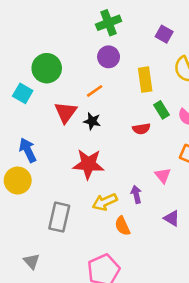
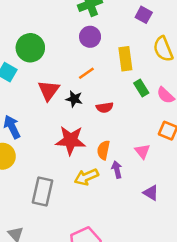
orange line: (95, 91) -> (86, 73), moved
red semicircle: (141, 129) -> (105, 107), moved
orange semicircle: (122, 226) -> (103, 150), moved, turned 36

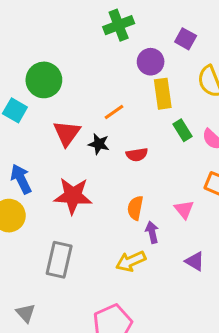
purple circle: (90, 37) -> (151, 62), moved
red star: (71, 140) -> (73, 196), moved
yellow arrow: (86, 177) -> (131, 261), moved

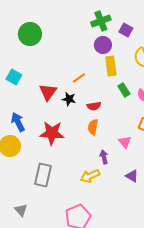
green cross: (119, 25) -> (101, 21), moved
green circle: (44, 80) -> (30, 34), moved
orange semicircle: (135, 208) -> (93, 127), moved

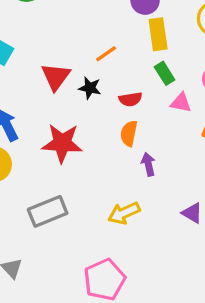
green rectangle: (124, 90) -> (165, 73), moved
pink triangle: (125, 142) -> (181, 103), moved, turned -40
purple arrow: (104, 157) -> (148, 164), moved
gray rectangle: (43, 175) -> (48, 211), turned 55

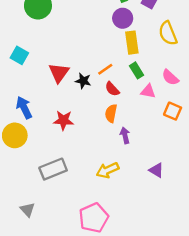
orange line: (106, 54) -> (105, 69), moved
red semicircle: (130, 99) -> (112, 89), turned 56
red star: (62, 143) -> (63, 120), size x0.7

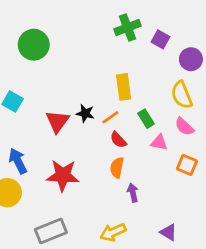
purple circle: (123, 18) -> (191, 59), moved
yellow semicircle: (168, 33) -> (182, 95), moved
yellow rectangle: (132, 43) -> (124, 87), moved
black star: (83, 81) -> (85, 113), moved
red star: (63, 120) -> (63, 175), size x1.4

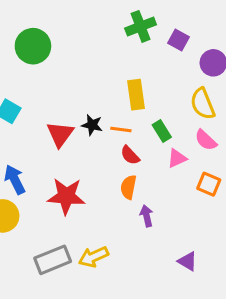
orange line: (110, 117) -> (121, 130), turned 42
pink triangle: (159, 142) -> (177, 158), turned -36
yellow arrow: (113, 232) -> (94, 257), moved

